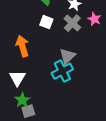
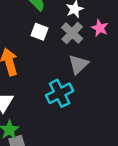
gray triangle: (67, 56) -> (78, 64), moved

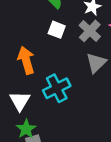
cyan cross: (60, 93) -> (57, 88), moved

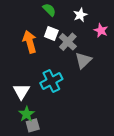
gray cross: (90, 31) -> (68, 42), moved
orange arrow: (26, 60) -> (30, 42), moved

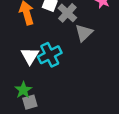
white triangle: (21, 91) -> (30, 56), moved

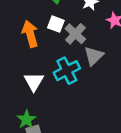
cyan cross: (50, 55) -> (67, 71), moved

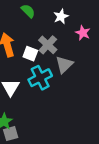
white square: (56, 24) -> (30, 54), moved

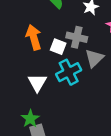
gray cross: (48, 45) -> (77, 37), turned -30

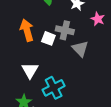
gray triangle: (94, 58) -> (80, 49), turned -30
cyan cross: (69, 72) -> (54, 88), moved

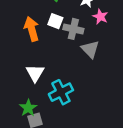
pink star: (98, 19) -> (100, 17), moved
white square: (48, 38) -> (55, 21), moved

